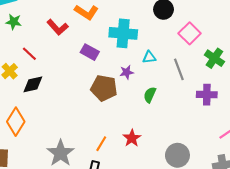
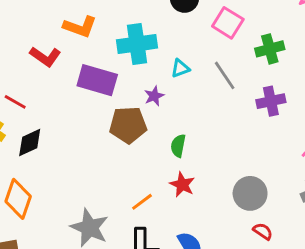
purple rectangle: (90, 52) -> (97, 80), size x1.5
green cross: (214, 58) -> (270, 49), turned -36
green semicircle: (150, 95) -> (178, 146), moved
orange line: (101, 144) -> (142, 202), turned 35

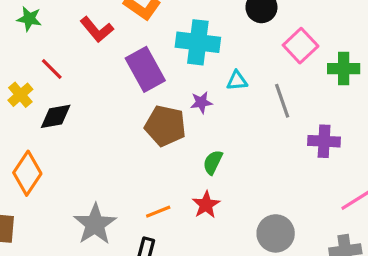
green cross: (270, 49) -> (344, 69), moved
purple rectangle: (97, 80) -> (145, 69), turned 30

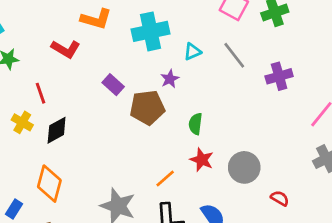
red line: (52, 69) -> (40, 93), turned 45
purple rectangle: (145, 69) -> (113, 85), moved, size x0.6
gray circle: (276, 233) -> (244, 167), moved

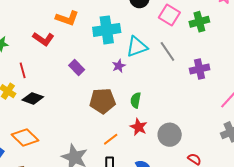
cyan triangle: (192, 52) -> (137, 47), size x1.6
brown pentagon: (147, 107) -> (102, 101), moved
black diamond: (57, 130) -> (33, 98), turned 45
orange diamond: (49, 184) -> (25, 138), turned -64

